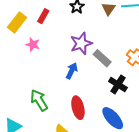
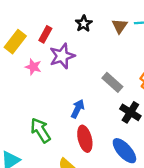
purple star: (81, 43) -> (62, 56), moved
blue arrow: (72, 71) -> (78, 109), moved

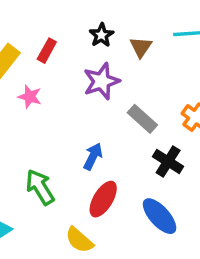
brown triangle: (120, 26) -> (141, 47), moved
purple star: (62, 56) -> (101, 81), moved
red ellipse: (85, 139) -> (103, 199), turned 45

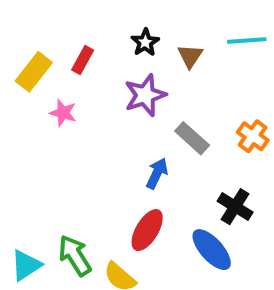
blue arrow: (93, 156) -> (157, 173), moved
black cross: (168, 161) -> (235, 207), moved
green arrow: (40, 187) -> (75, 255), moved

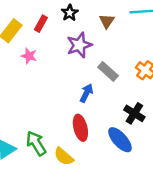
black star: (145, 42) -> (70, 13), moved
red ellipse: (147, 230) -> (80, 128), turned -45

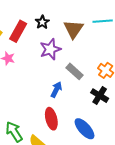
brown triangle: (107, 21) -> (73, 29), size x1.5
red rectangle: (41, 24) -> (18, 31), size x1.5
black cross: (134, 113) -> (100, 96), moved

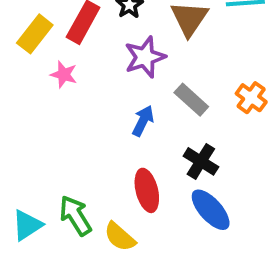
blue arrow: (56, 90) -> (143, 121), moved
black cross: (100, 96) -> (201, 161), moved

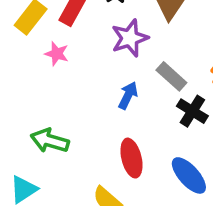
black cross: (201, 161) -> (192, 111), moved
green arrow: (75, 216) -> (50, 141), moved, turned -42

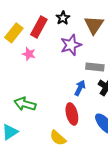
gray rectangle: (171, 76) -> (95, 67), turned -36
blue arrow: (128, 95) -> (80, 88), moved

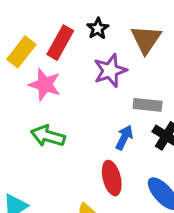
pink star: (29, 54) -> (45, 85), size x1.5
green arrow: (25, 104) -> (48, 136), moved

